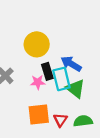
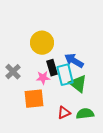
orange square: (39, 115) -> (34, 99), moved
red triangle: (60, 120) -> (64, 113), turned 32

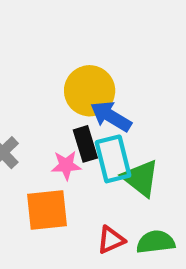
yellow circle: (42, 43) -> (90, 91), moved
blue arrow: (74, 61) -> (111, 116), moved

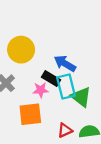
yellow circle: (90, 91) -> (21, 50), moved
black rectangle: (85, 144) -> (51, 78), turned -42

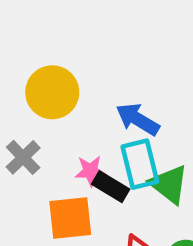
black rectangle: (51, 78) -> (111, 187), moved

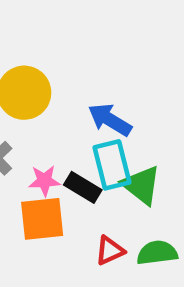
pink star: (90, 171) -> (44, 181), moved

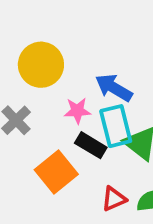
pink star: (44, 181) -> (77, 111), moved
orange square: (42, 219) -> (56, 172), turned -33

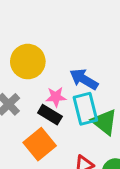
black rectangle: (91, 145) -> (50, 115), moved

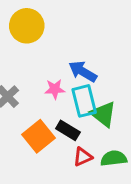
yellow circle: (28, 62) -> (27, 26), moved
black rectangle: (50, 115) -> (68, 130), moved

